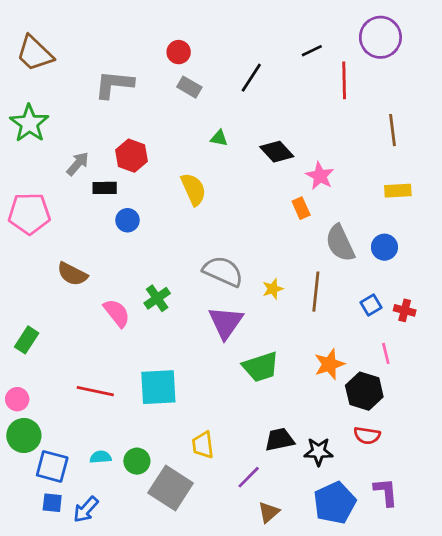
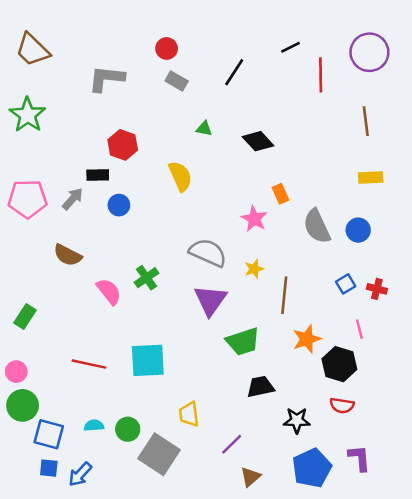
purple circle: (380, 37) -> (369, 52), moved
gray arrow: (78, 164) -> (73, 199), moved
pink star: (320, 176) -> (254, 219), moved
brown line: (316, 292) -> (284, 295), moved
black trapezoid: (280, 440) -> (260, 387), moved

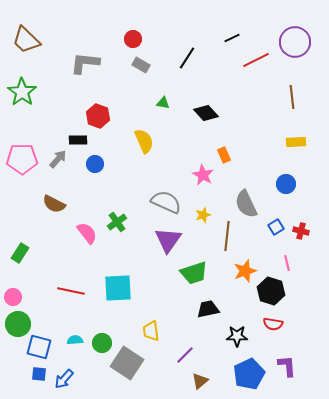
red line: (321, 75) -> (256, 60), turned 64
gray semicircle: (317, 226) -> (246, 204), moved

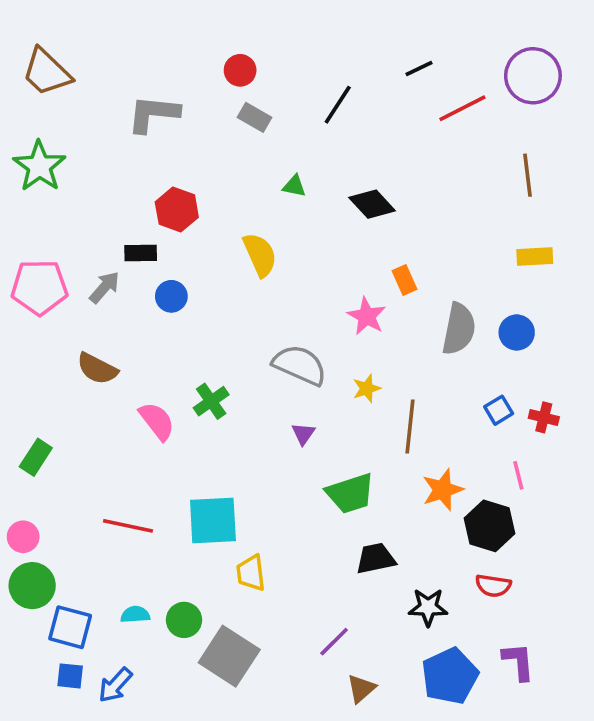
gray semicircle: (246, 204) -> (459, 329), moved, turned -144
purple triangle: (168, 240) -> (303, 434), size x0.5
yellow trapezoid: (151, 331) -> (251, 573), moved

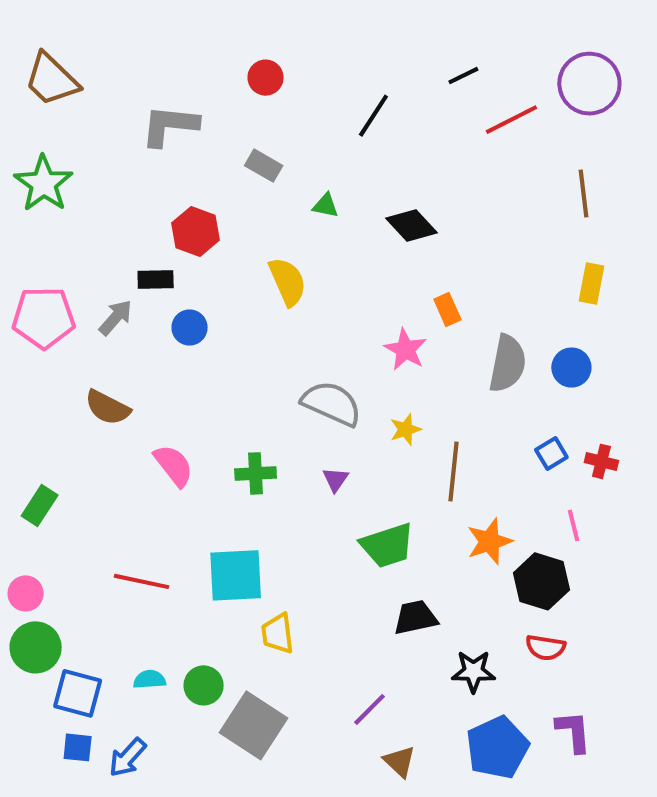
gray rectangle: (255, 117) -> (264, 166), moved
yellow rectangle: (535, 257) -> (591, 284), turned -76
green cross: (211, 401) -> (256, 473), moved, turned 32
brown triangle: (361, 689) -> (399, 761), turned -36

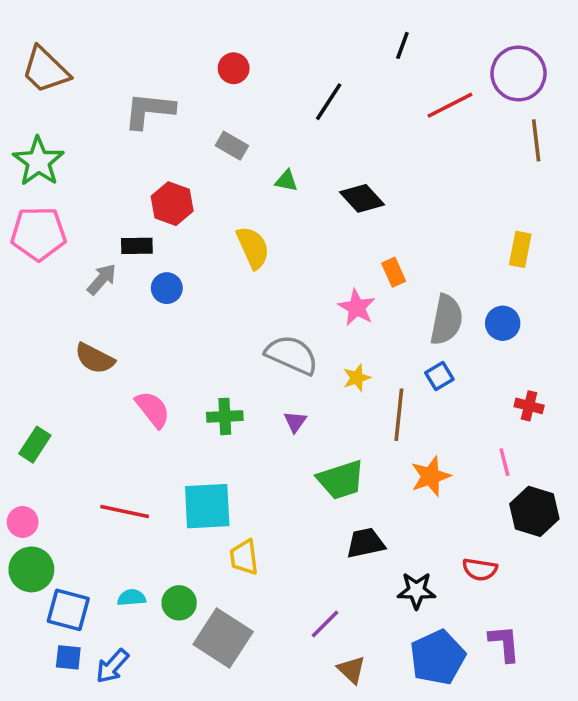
black line: (463, 76) -> (402, 45), moved, turned -44
brown line: (583, 194) -> (536, 140), moved
pink pentagon: (44, 318) -> (38, 234), moved
blue square: (551, 453) -> (439, 376), moved
black hexagon: (541, 581) -> (534, 511), moved

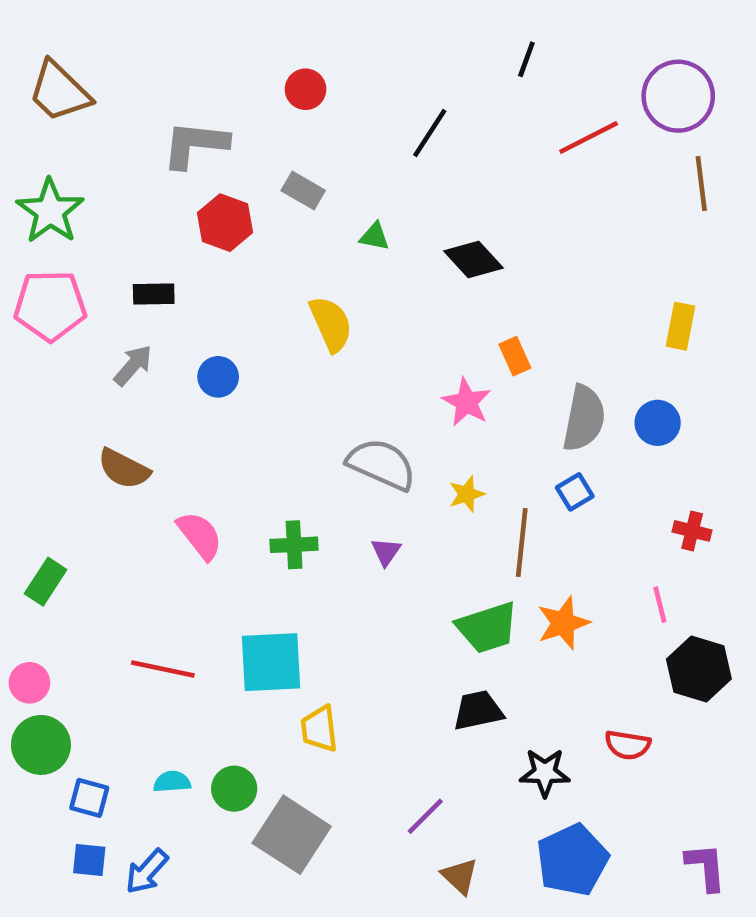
red hexagon: (172, 204) -> (225, 223), moved
black rectangle: (137, 246) -> (154, 294), moved
green trapezoid: (341, 480) -> (487, 628), moved
blue square: (68, 610) -> (89, 798), size x0.7
purple L-shape: (504, 643) -> (706, 867), moved

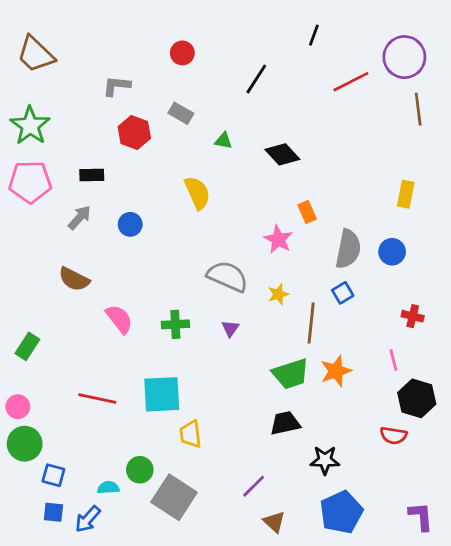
gray L-shape: (195, 144) -> (116, 86), size x0.7
red semicircle: (628, 745) -> (393, 435), moved
cyan semicircle: (172, 782) -> (108, 488), moved

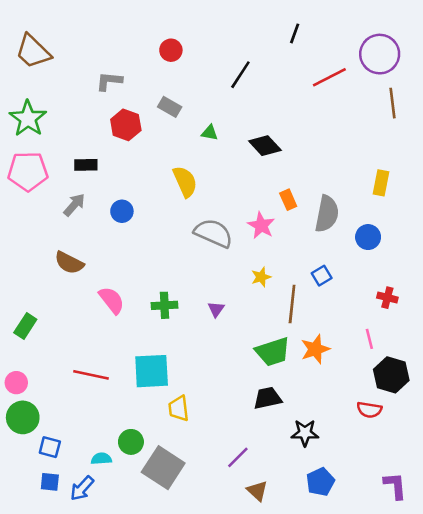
gray semicircle: (348, 249) -> (327, 214), moved
gray semicircle: (228, 276) -> (213, 233), moved
blue pentagon: (341, 512) -> (320, 482), size x0.7

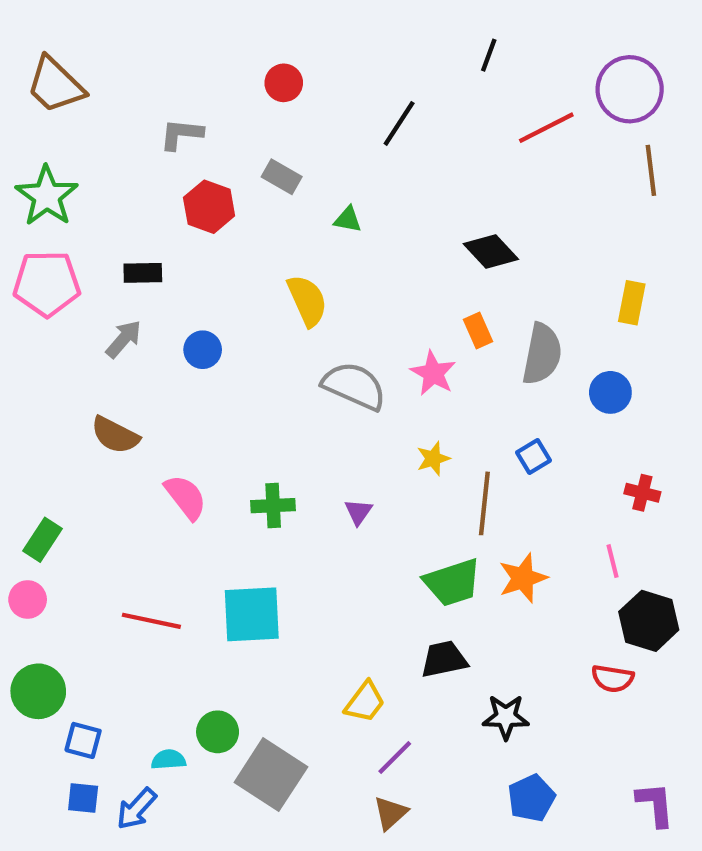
black diamond: (265, 146) -> (491, 252), moved
pink circle: (16, 383) -> (28, 599), moved
yellow trapezoid: (179, 408) -> (365, 702), moved, turned -136
brown triangle: (257, 491) -> (390, 813), moved, turned 35

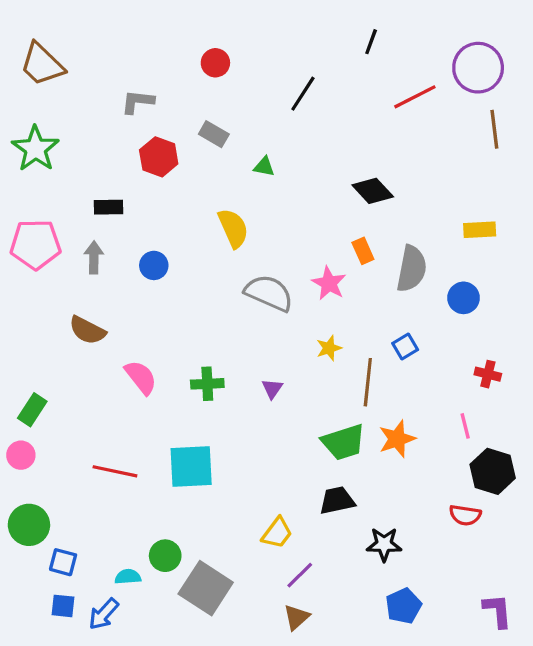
pink pentagon: (47, 284) -> (35, 244), moved
yellow rectangle: (632, 303) -> (480, 230), turned 76
gray arrow: (124, 339) -> (94, 257), turned -40

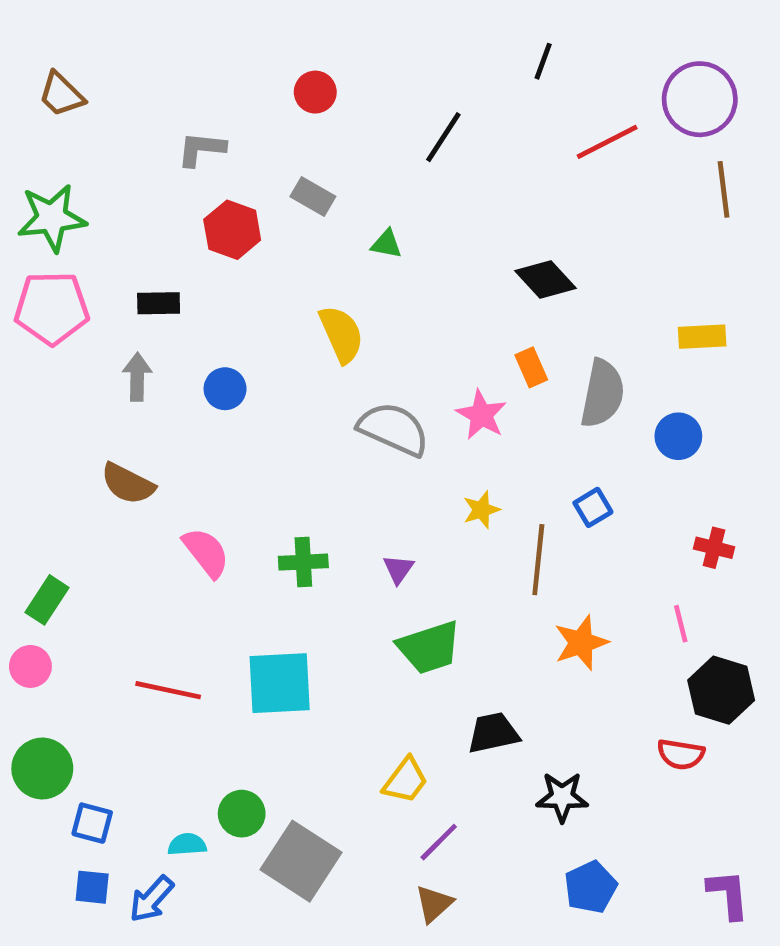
brown trapezoid: (42, 64) -> (61, 94), size x0.7
green star: (35, 149) -> (52, 218), turned 30
pink pentagon: (35, 244) -> (52, 308), moved
green trapezoid: (344, 442) -> (429, 647), moved

